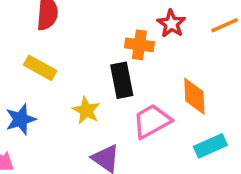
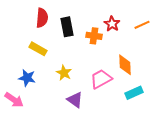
black rectangle: (122, 80) -> (67, 27), moved
blue star: (21, 119) -> (27, 78), turned 30

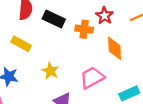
black rectangle: (67, 27) -> (54, 19), turned -54
orange diamond: (125, 65) -> (115, 48), moved

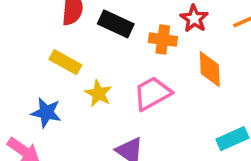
yellow star: (50, 71) -> (98, 93), moved
pink trapezoid: (92, 78) -> (152, 93), moved

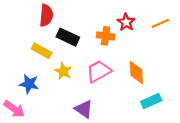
black rectangle: (116, 24) -> (68, 37), moved
orange diamond: (210, 69) -> (136, 72), moved

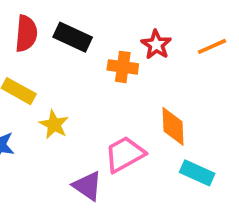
black rectangle: (68, 37) -> (73, 37), moved
pink trapezoid: (99, 71) -> (125, 154), moved
cyan rectangle: (151, 101) -> (197, 173), turned 48

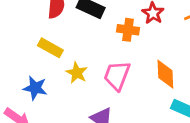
pink trapezoid: (125, 154) -> (117, 76), moved, turned -40

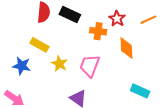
orange diamond: (165, 74) -> (126, 48), moved
blue star: (35, 88) -> (22, 66), moved

